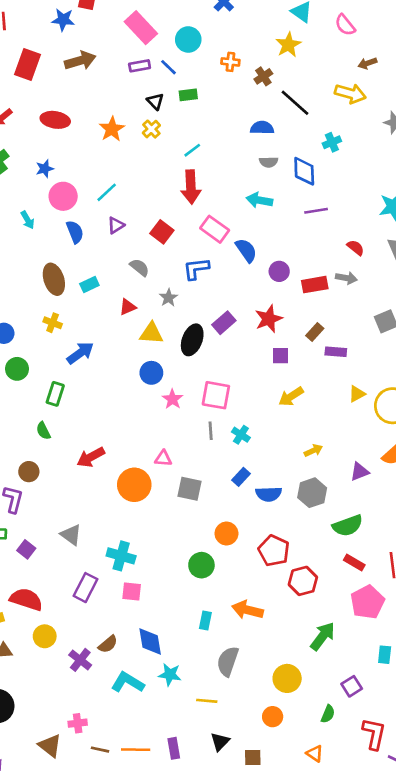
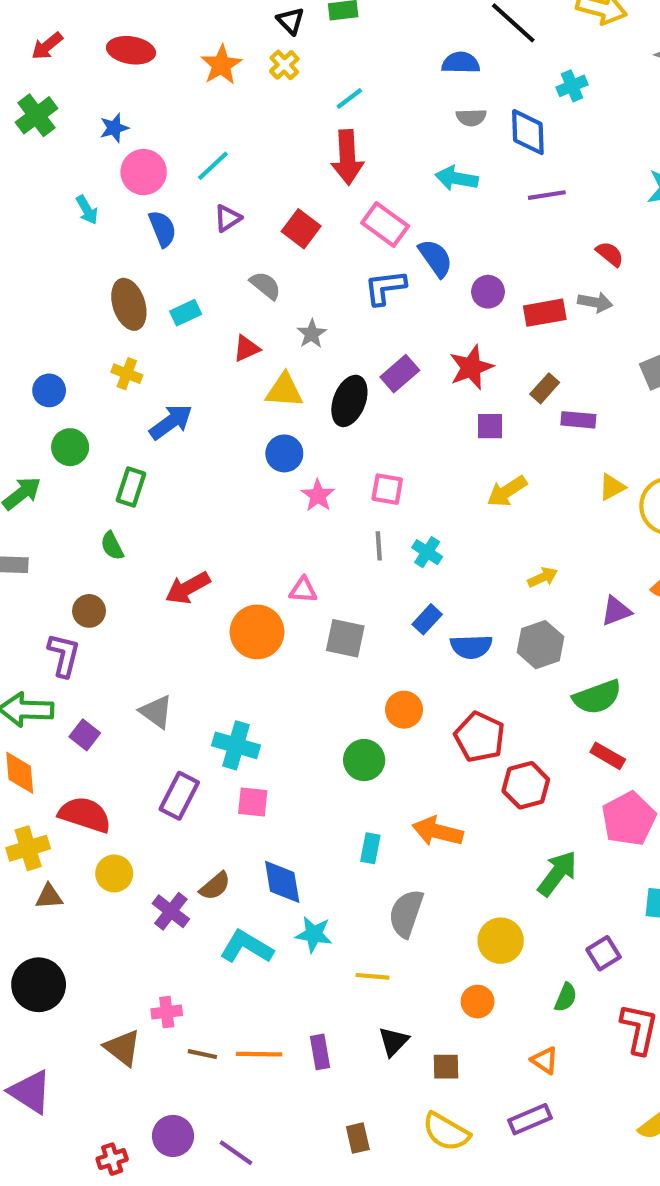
blue L-shape: (196, 269) -> (385, 288), moved
pink square: (216, 395) -> (387, 489), size x0.7

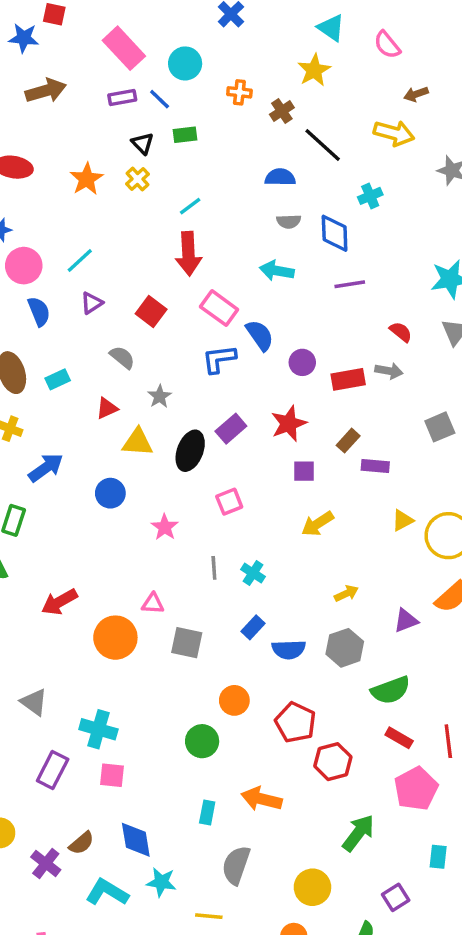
blue circle: (284, 453) -> (110, 493), moved
pink square: (387, 489) -> (229, 502), moved, turned -32

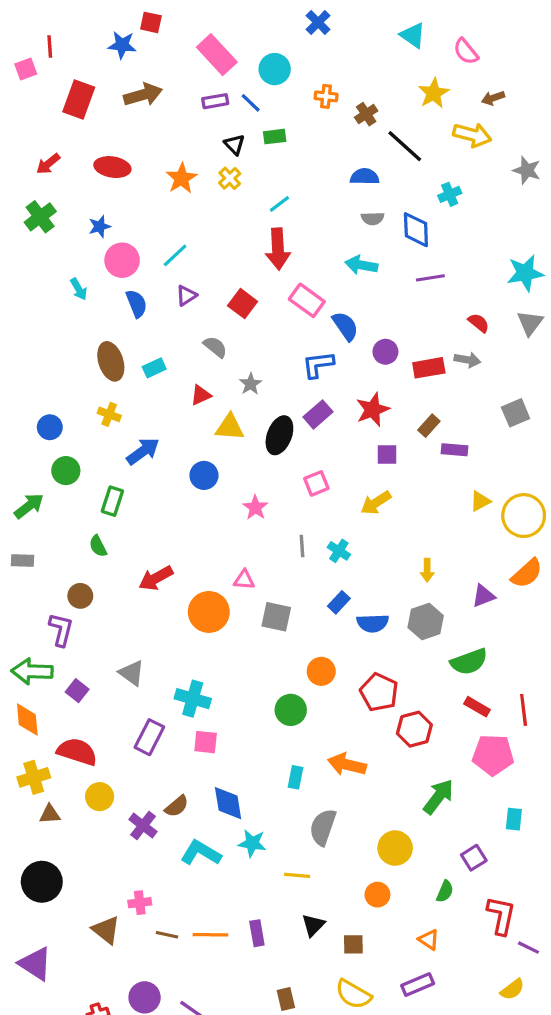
yellow star: (314, 70) -> (434, 93), moved
blue L-shape: (219, 359) -> (318, 365), moved
yellow arrow: (318, 524) -> (376, 503), moved
yellow arrow: (346, 593) -> (427, 570), turned 115
pink pentagon: (416, 789) -> (493, 755), turned 30

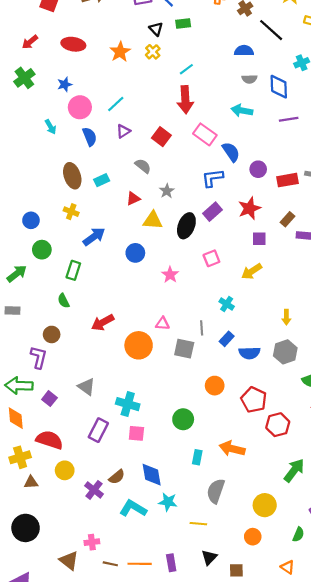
gray line: (302, 546) -> (202, 328), moved
green circle: (291, 710) -> (183, 419), moved

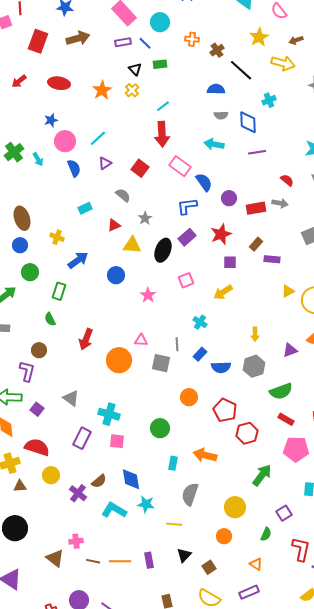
green cross: (24, 78) -> (14, 152), moved
brown ellipse: (72, 176) -> (22, 218), moved
red arrow: (103, 323) -> (86, 339), turned -40
brown square: (236, 570) -> (209, 567), turned -32

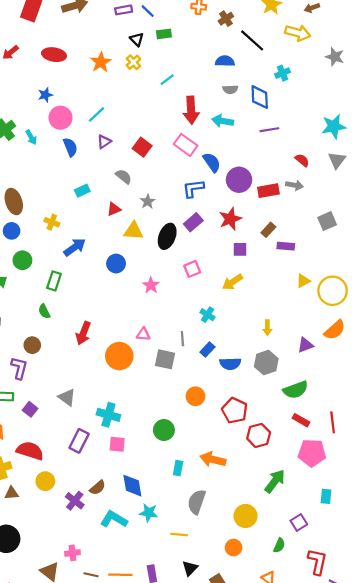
red arrow: (162, 134) -> (191, 110), moved
purple circle: (229, 198) -> (239, 180), size x1.5

